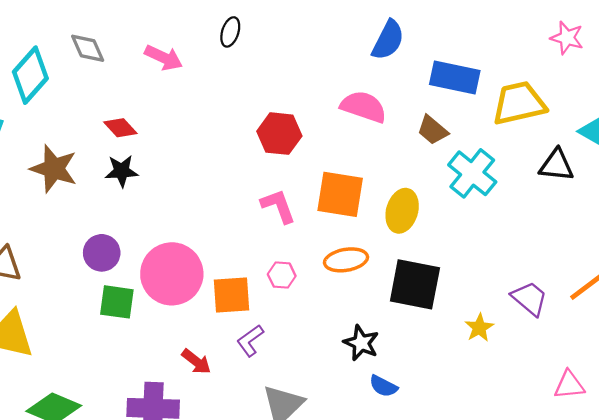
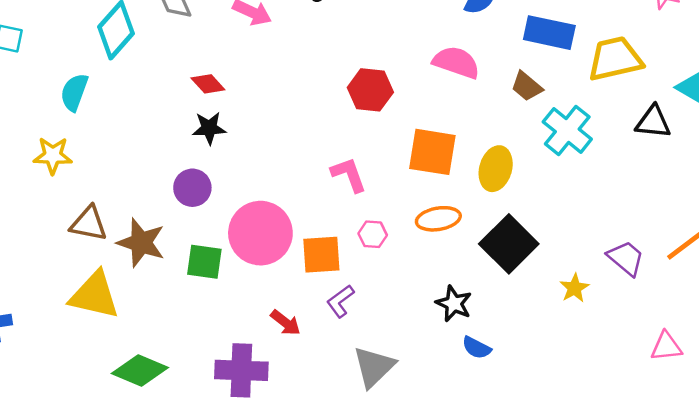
brown star: (54, 169) -> (141, 243), moved
pink L-shape: (278, 206) -> (349, 175), moved
purple circle: (102, 253) -> (192, 188), moved
black square: (415, 284) -> (509, 244), turned 34

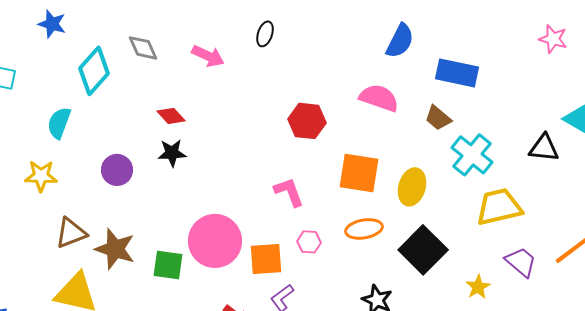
yellow trapezoid: (615, 59) -> (499, 207), moved
purple circle: (192, 188) -> (117, 170), moved
brown triangle: (89, 224) -> (71, 233), turned -32

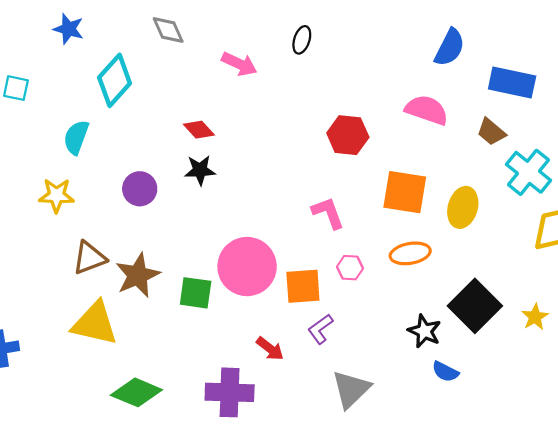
gray diamond: (143, 48) -> (168, 30), moved
brown star: (115, 249) -> (138, 275), turned 30
black square: (423, 250) -> (475, 306), moved

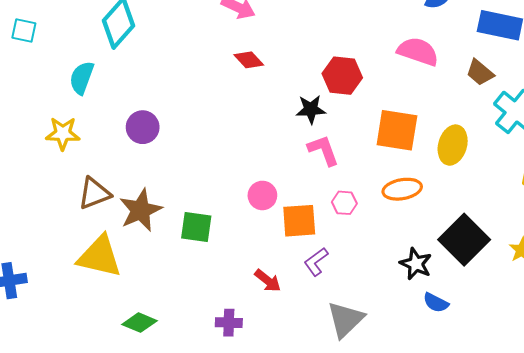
red diamond: (199, 130) -> (249, 60), moved
black star: (200, 170) -> (311, 109), moved
pink circle: (247, 267) -> (262, 195), moved, size x0.5
green diamond: (136, 392) -> (139, 323), size x0.7
purple cross: (230, 392) -> (229, 323), size x0.6

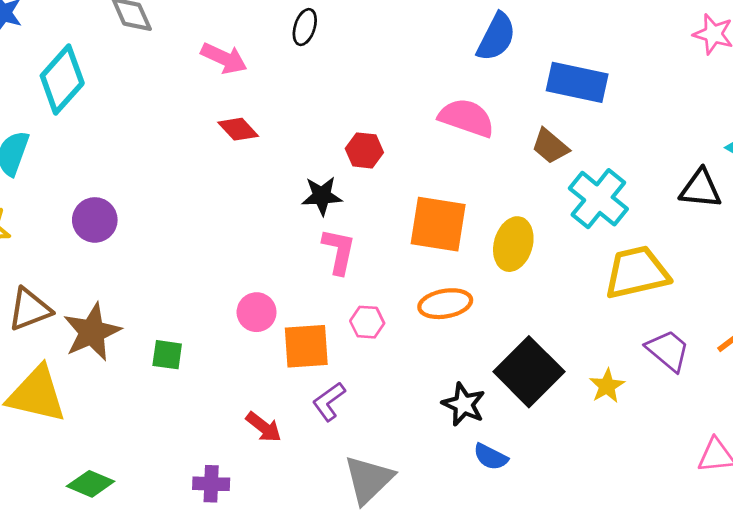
red hexagon: (342, 76) -> (364, 150), size x0.7
pink L-shape: (323, 150) -> (339, 251), turned 32
green square: (196, 227) -> (167, 355), size x0.7

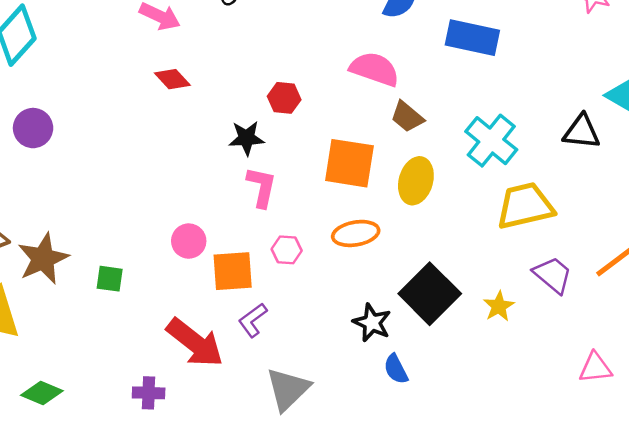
brown trapezoid: (550, 146) -> (407, 117), moved
purple circle: (95, 220) -> (33, 128), moved
red arrow: (264, 427) -> (195, 343), size x1.8
blue semicircle: (491, 457) -> (396, 369), turned 36

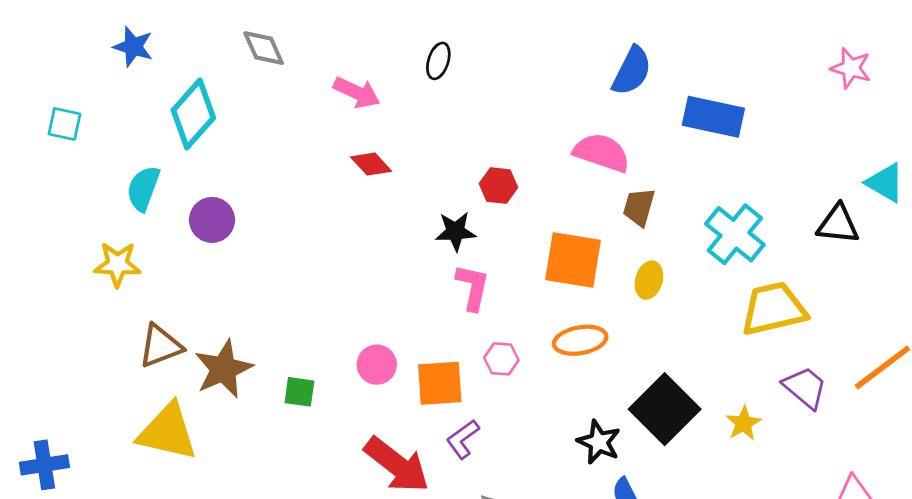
brown trapezoid: (407, 117) -> (639, 207), turned 66
yellow ellipse: (416, 181) -> (649, 280), size x0.7
pink circle: (189, 241) -> (377, 365), moved

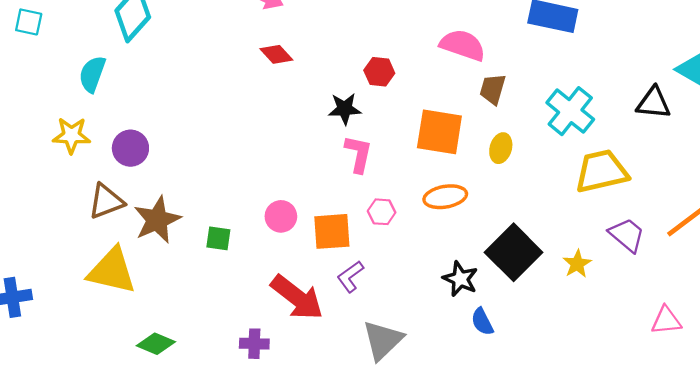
purple circle: (212, 220) -> (130, 148), moved

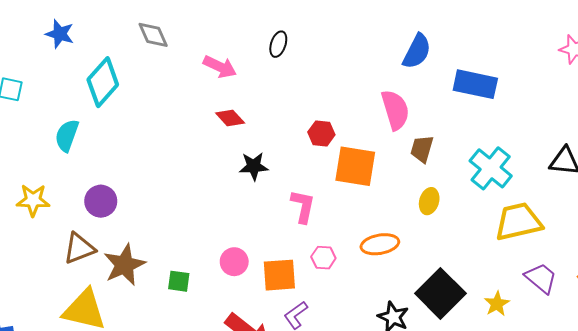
pink semicircle: (463, 45) -> (395, 110), turned 54
black star: (345, 109) -> (254, 166), moved
orange square: (439, 132) -> (355, 166), moved
yellow star: (71, 135) -> (33, 200), moved

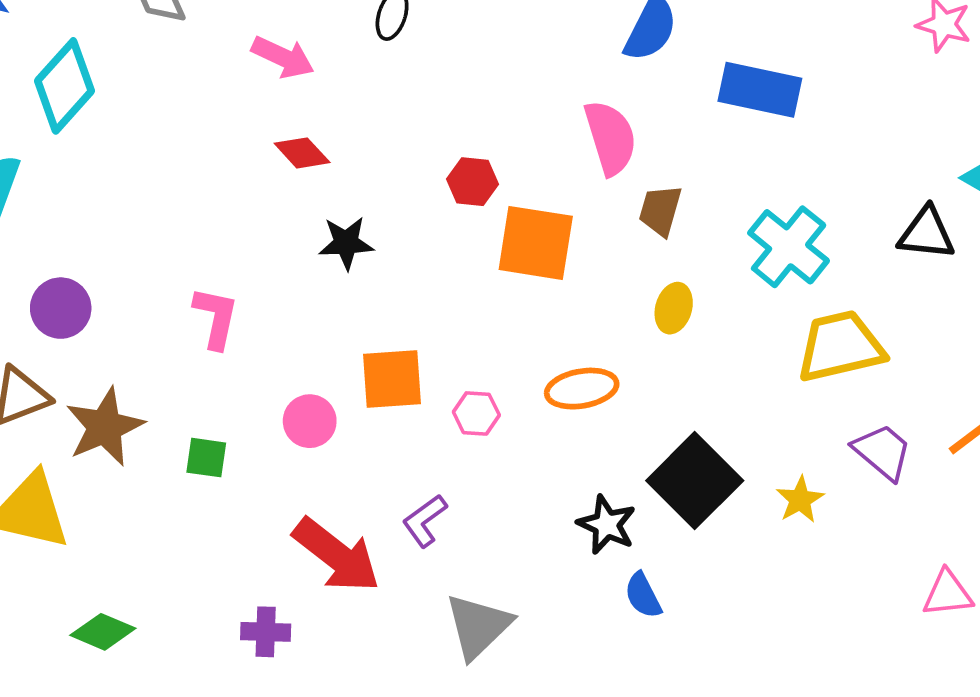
pink L-shape: (303, 206) -> (216, 318), moved
orange square: (279, 275) -> (392, 379), moved

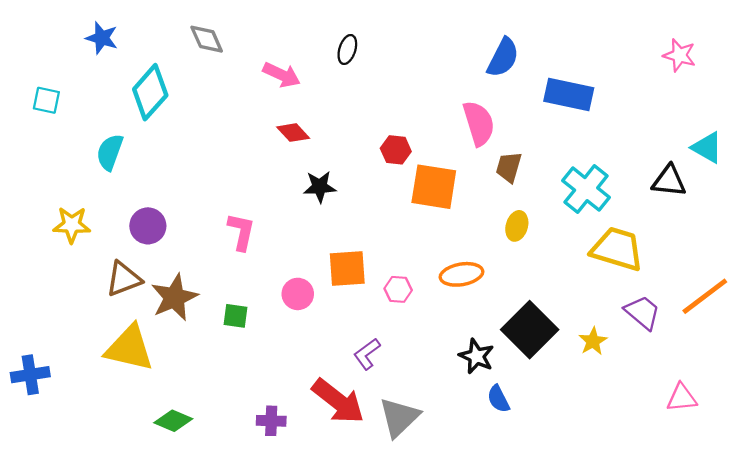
yellow trapezoid: (840, 346) -> (617, 249), turned 30
red arrow: (337, 555) -> (338, 401), moved

